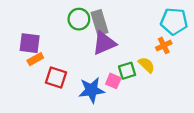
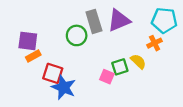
green circle: (79, 19) -> (77, 35), moved
purple triangle: (104, 43) -> (119, 20), moved
blue star: (92, 90) -> (64, 87), moved, turned 30

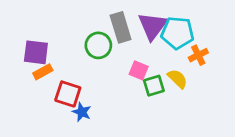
purple triangle: (119, 20) -> (152, 26), turned -30
cyan pentagon: (164, 20) -> (177, 33), moved
pink square: (107, 77) -> (139, 70), moved
blue star: (64, 87) -> (82, 112), size x0.6

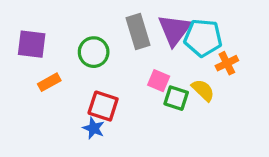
green circle: (98, 45) -> (94, 52), moved
purple square: (36, 52) -> (32, 44), moved
green square: (154, 86) -> (176, 98), turned 35
red square: (68, 94) -> (103, 106), moved

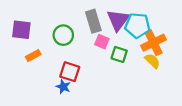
orange cross: (227, 63) -> (154, 43), size x1.6
pink square: (159, 81) -> (102, 42), moved
yellow semicircle: (203, 90) -> (152, 61), moved
green square: (176, 98) -> (119, 54), moved

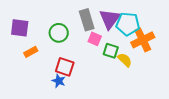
yellow semicircle: (152, 61) -> (125, 60), moved

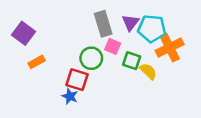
purple triangle: (110, 19) -> (130, 23), size x0.7
purple square: (20, 28) -> (24, 33), turned 30
green circle: (59, 33) -> (91, 58), moved

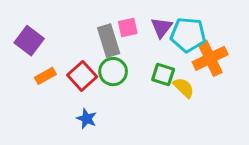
gray rectangle: (103, 24) -> (109, 41), moved
pink square: (113, 46) -> (128, 27), moved, turned -35
red square: (77, 80) -> (82, 76), moved, turned 30

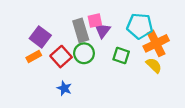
purple triangle: (162, 27) -> (103, 30), moved
purple square: (29, 41) -> (40, 37), moved
yellow semicircle: (184, 88) -> (154, 65), moved

